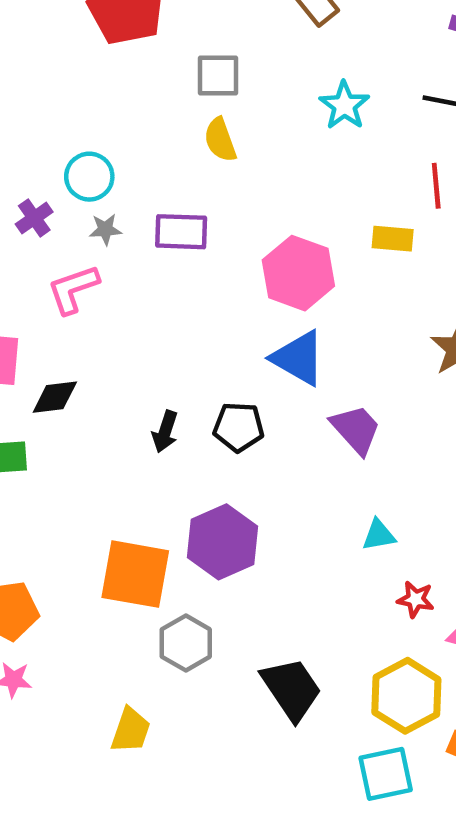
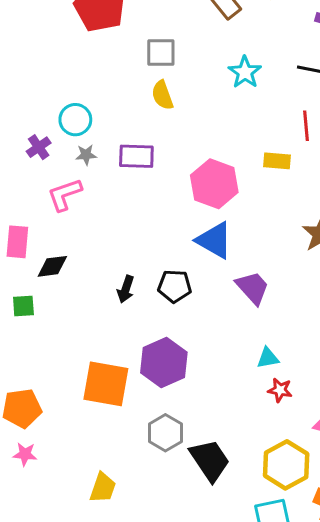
red star: (416, 599) -> (280, 390), moved
gray hexagon: (186, 643) -> (165, 433), moved

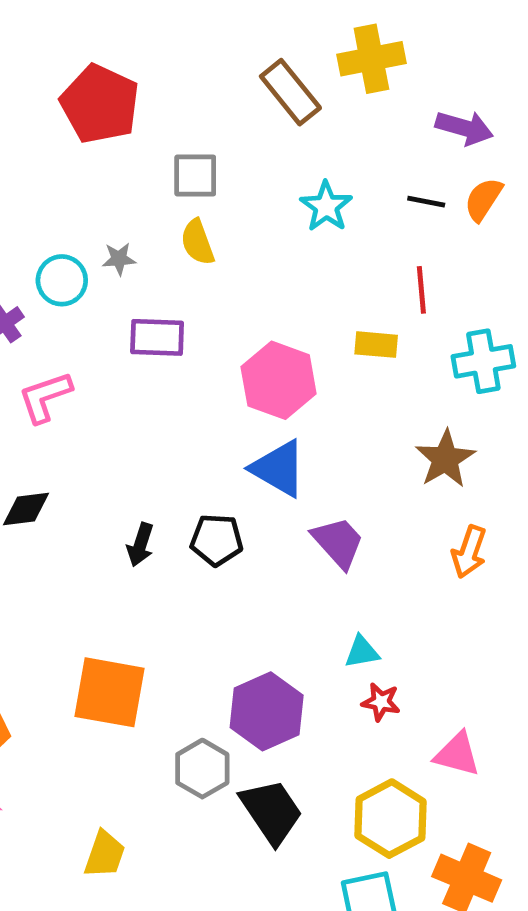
gray star: (86, 155) -> (119, 259), moved
purple hexagon: (164, 363) -> (267, 711), moved

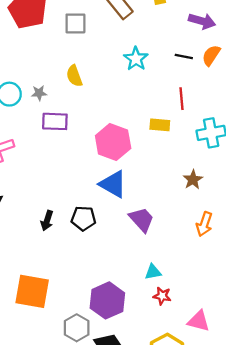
gray square: (195, 175) -> (75, 23), moved
gray star: (119, 259) -> (39, 93), moved
brown star: (445, 459) -> (193, 180), size x0.7

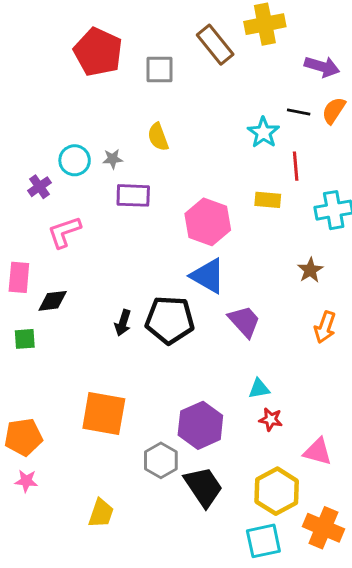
cyan star: (136, 59) -> (263, 132), moved
black pentagon: (83, 218) -> (170, 320), size x1.5

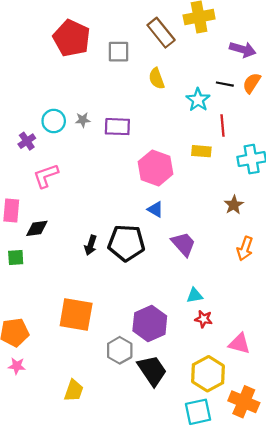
yellow semicircle: (158, 137) -> (157, 78), moved
purple rectangle: (133, 195) -> (117, 127), moved
blue triangle: (208, 276) -> (155, 209), size x0.6

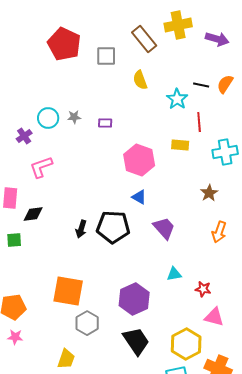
purple arrow: (243, 49) -> (217, 39), moved
purple rectangle: (117, 127) -> (105, 123), size x0.6
red star: (204, 319) -> (203, 289), moved
gray hexagon: (120, 350) -> (87, 323), moved

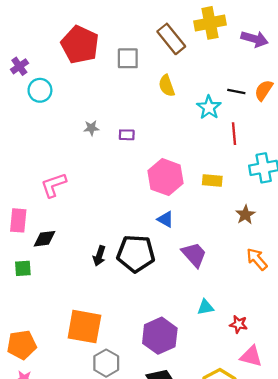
cyan circle: (48, 118) -> (40, 90), moved
purple cross: (24, 136) -> (19, 66), moved
yellow rectangle: (180, 145) -> (212, 180), moved
orange arrow: (219, 232) -> (257, 259), turned 120

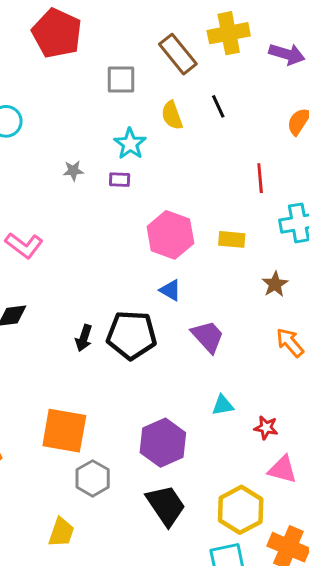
red pentagon: (80, 45) -> (57, 33), moved
black line: (236, 91) -> (218, 106), moved, turned 54
cyan star: (209, 107) -> (130, 144), moved
pink L-shape: (54, 185) -> (24, 245), turned -124

